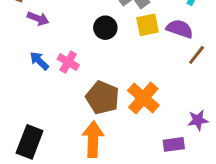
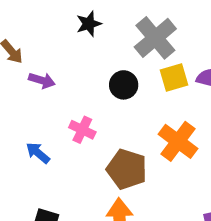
blue arrow: (39, 61) -> (38, 153), moved
orange cross: (143, 98) -> (178, 141), moved

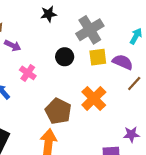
pink cross: (82, 130) -> (28, 73), moved

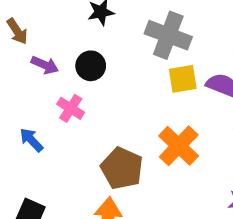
gray cross: (90, 30) -> (168, 35), turned -36
black circle: (65, 57) -> (91, 66), moved

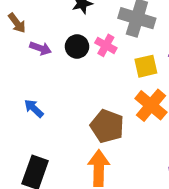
yellow square: (183, 79) -> (146, 66), moved
pink cross: (71, 108) -> (106, 45), moved

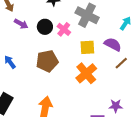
brown pentagon: (107, 126) -> (47, 61), moved, turned 30

